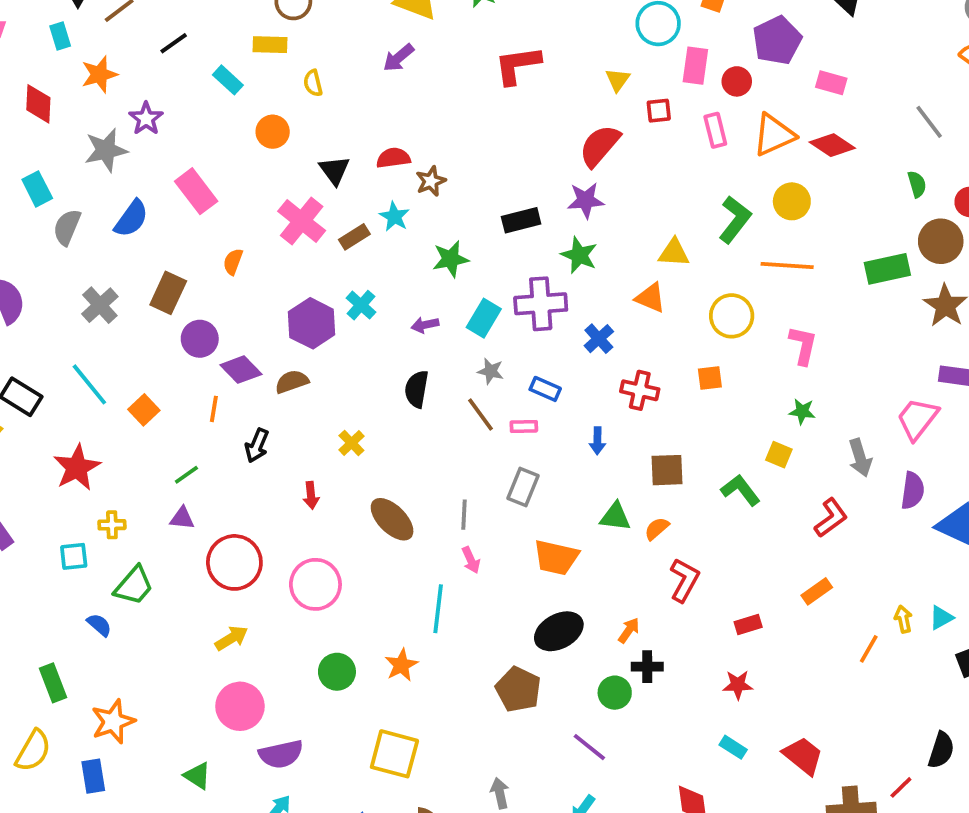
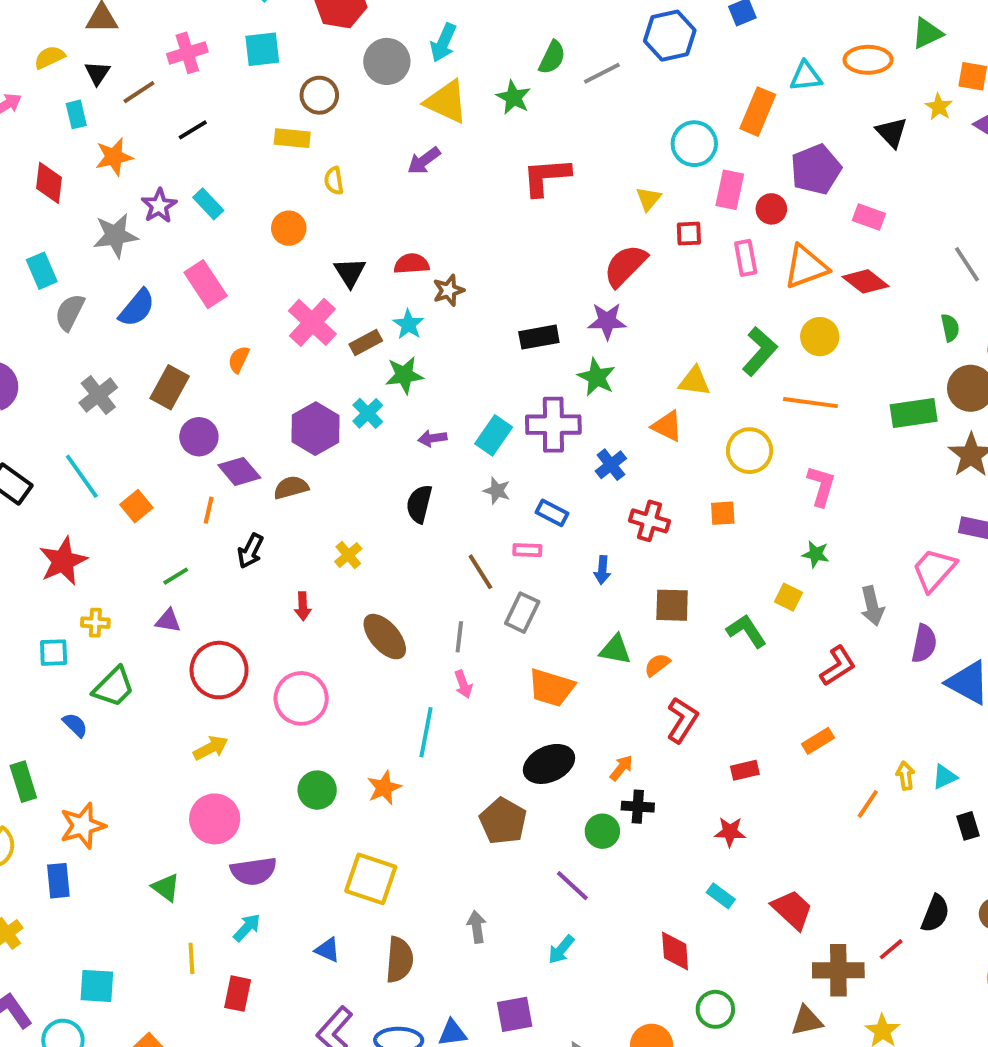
cyan rectangle: (228, 80) -> (208, 204), moved
green star: (451, 259) -> (404, 375), moved
brown line: (481, 415) -> (480, 572), moved

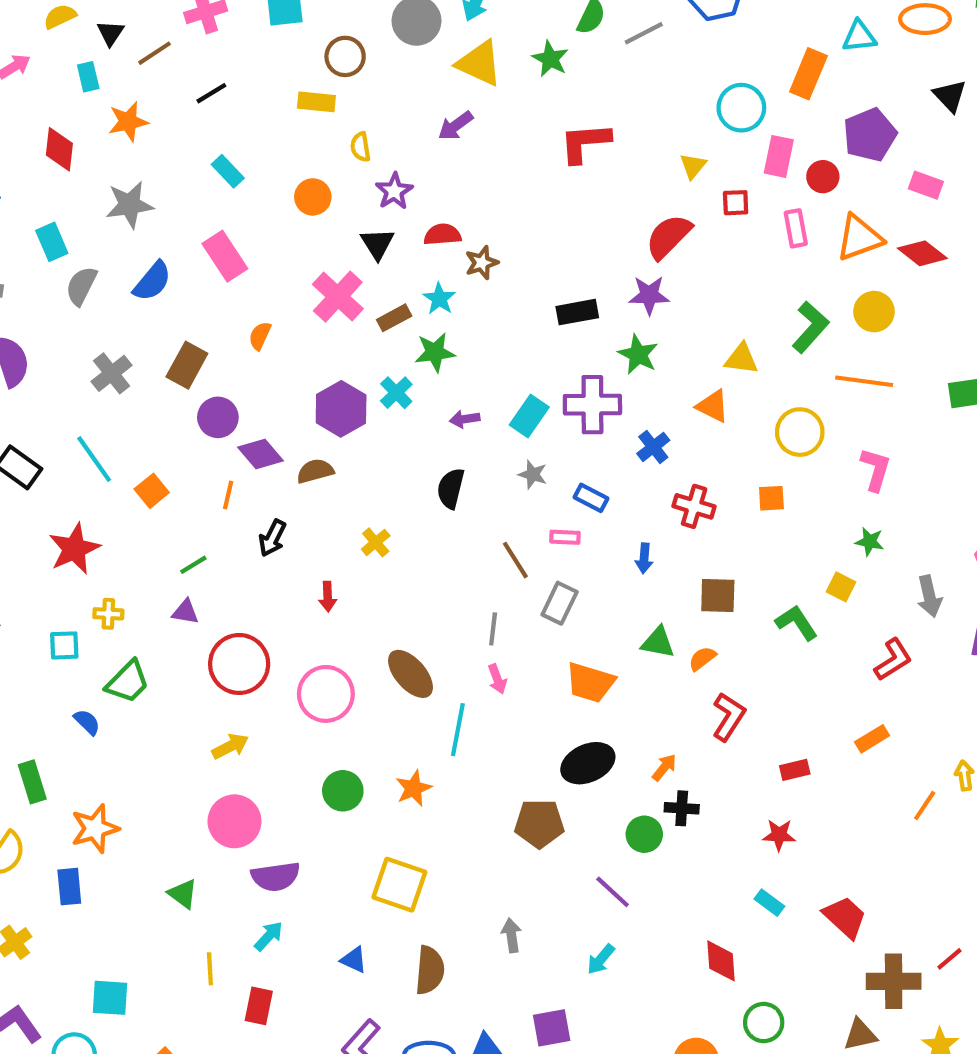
purple star: (159, 206) -> (394, 191), moved
brown ellipse: (385, 637) -> (411, 674), moved
brown pentagon: (503, 821) -> (539, 824), turned -30

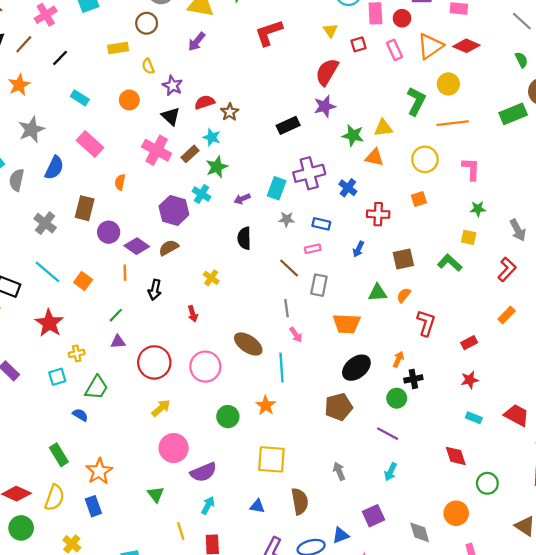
brown circle: (345, 56) -> (147, 23), moved
green star: (638, 354) -> (353, 135), moved
blue arrow: (644, 558) -> (358, 249), turned 35
green triangle: (183, 894) -> (156, 494), turned 30

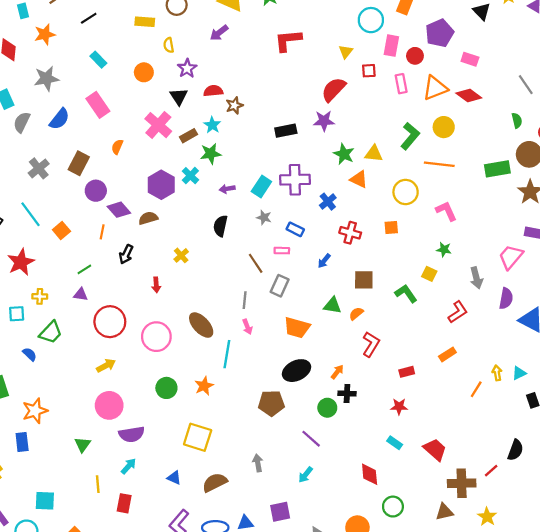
pink L-shape: (471, 169) -> (446, 211), turned -40
brown semicircle: (300, 501) -> (215, 482), turned -120

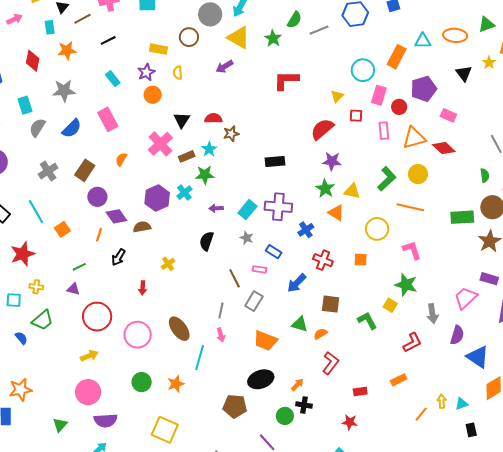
purple star: (187, 68) -> (146, 72), moved
purple star: (324, 121) -> (332, 161), moved
green star: (444, 249) -> (406, 285), size x1.6
blue arrow: (324, 261) -> (297, 283), size x1.5

